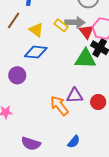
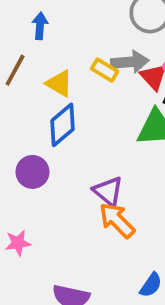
blue diamond: (36, 52) -> (63, 125), turned -40
purple triangle: (75, 96) -> (108, 191), moved, turned 48

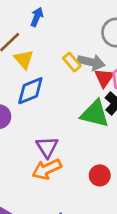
yellow triangle: (59, 84) -> (24, 59), moved
orange arrow: (117, 220) -> (47, 169), turned -88

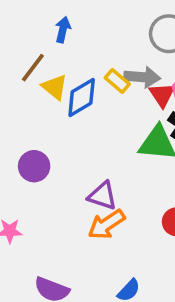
blue diamond: (30, 91) -> (82, 98), moved
purple triangle: (47, 147) -> (103, 196), turned -30

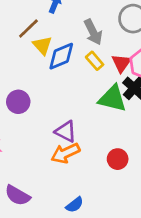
gray arrow: (142, 77) -> (93, 32), moved, turned 50
yellow rectangle: (117, 81) -> (95, 61), moved

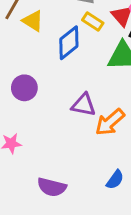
blue diamond: (61, 56) -> (69, 43), moved
orange arrow: (65, 153) -> (110, 122), moved

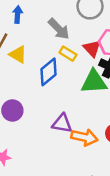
orange arrow: (110, 122) -> (84, 137), turned -125

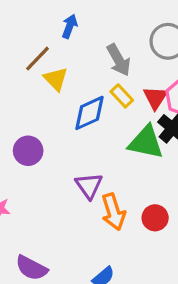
purple triangle: (62, 123) -> (89, 186), turned 30
orange arrow: (84, 137) -> (113, 212), turned 45

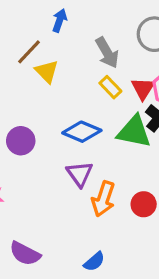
blue diamond: (90, 113) -> (82, 132), moved, turned 48
orange arrow: (113, 212) -> (103, 199), turned 36

